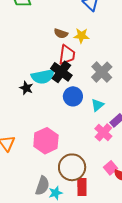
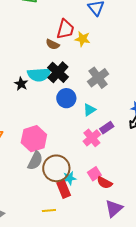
brown semicircle: (61, 34) -> (53, 44), moved
red trapezoid: (67, 55) -> (65, 29), moved
gray semicircle: (42, 186) -> (35, 161), moved
red rectangle: (82, 187) -> (64, 189), turned -30
cyan star: (56, 193) -> (69, 178), moved

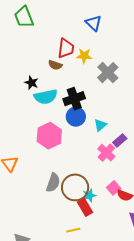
black cross: (58, 72) -> (74, 99), moved, turned 35
gray cross: (98, 78) -> (108, 73), moved
black star: (21, 84) -> (31, 83), moved
pink hexagon: (34, 139) -> (49, 136), moved

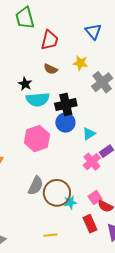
red trapezoid: (66, 48) -> (50, 40), moved
red rectangle: (85, 207) -> (90, 224), moved

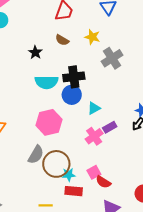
cyan semicircle: (38, 99) -> (46, 82), moved
pink hexagon: (37, 139) -> (49, 122), moved
red rectangle: (90, 224) -> (74, 191), moved, turned -66

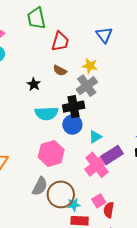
gray cross: (112, 58) -> (87, 86), moved
purple rectangle: (110, 127) -> (112, 155), size x1.5
pink cross: (94, 136) -> (97, 165), size x1.4
red semicircle: (103, 182) -> (109, 210), turned 70

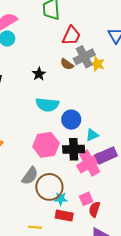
gray cross: (87, 86) -> (84, 57), moved
black cross: (74, 107) -> (74, 149), moved

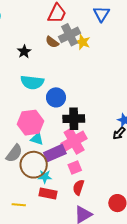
cyan triangle: (92, 135) -> (37, 139), moved, turned 40
black cross: (74, 149) -> (74, 119), moved
purple rectangle: (106, 155) -> (55, 153), moved
pink square: (86, 199) -> (75, 168), moved

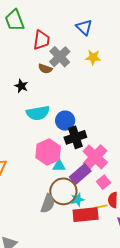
yellow star: (83, 42) -> (93, 57), moved
black cross: (74, 119) -> (75, 137), moved
gray semicircle: (14, 153) -> (48, 204), moved
red rectangle: (48, 193) -> (86, 215), size x1.4
yellow line: (19, 205) -> (101, 207), moved

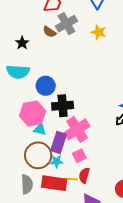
cyan semicircle: (38, 113) -> (18, 72), moved
blue circle: (65, 121) -> (46, 86), moved
purple rectangle: (80, 174) -> (59, 142), turned -45
cyan star: (78, 200) -> (57, 161), moved
gray semicircle: (48, 204) -> (27, 184), moved, turned -36

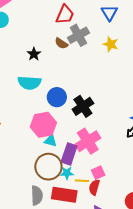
black cross: (63, 106) -> (83, 106), moved, turned -30
pink square: (79, 156) -> (98, 173), moved
yellow line: (71, 179) -> (82, 181), moved

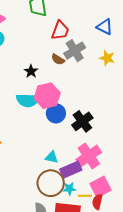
blue triangle: (109, 13) -> (105, 27), turned -30
pink hexagon: (43, 125) -> (47, 96), moved
purple rectangle: (69, 154) -> (71, 170), turned 50
pink square: (98, 173) -> (101, 187), size x1.5

